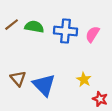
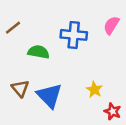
green semicircle: (34, 27) -> (38, 52), moved
pink semicircle: (92, 34) -> (111, 25), moved

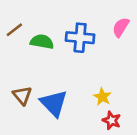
green semicircle: (38, 52) -> (42, 42), moved
red star: (113, 111) -> (112, 120), moved

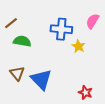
green semicircle: (42, 42) -> (22, 41), moved
yellow star: (102, 97) -> (78, 46), moved

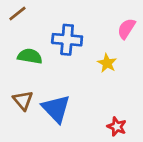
brown line: (11, 23) -> (17, 13), moved
blue cross: (61, 29) -> (67, 40), moved

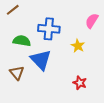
blue triangle: (56, 109) -> (41, 60), moved
red star: (117, 127) -> (80, 83), moved

